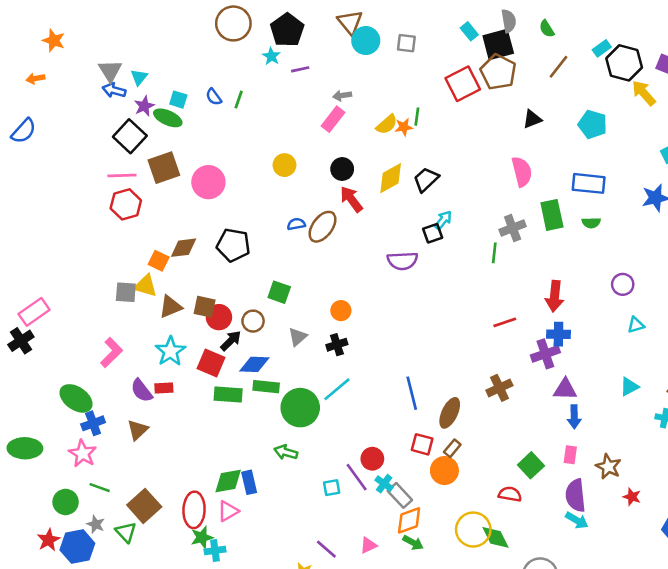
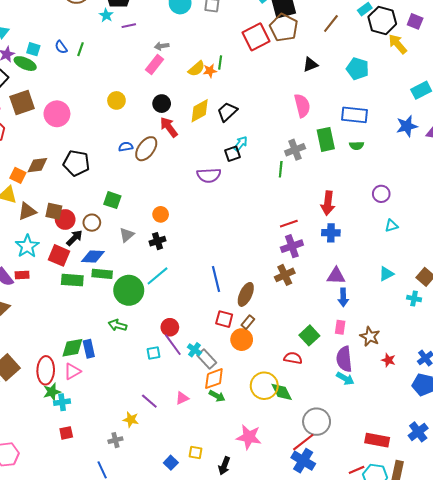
purple cross: (545, 354) -> (292, 246), moved
red circle: (372, 459) -> (170, 327), moved

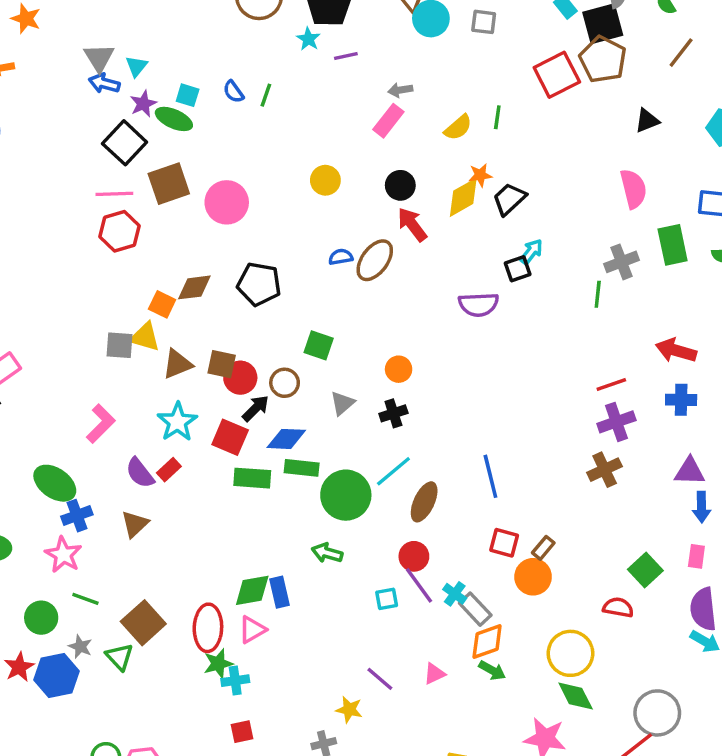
orange star: (210, 71) -> (480, 175), moved
red arrow: (328, 203) -> (676, 350), turned 100
red rectangle: (22, 275) -> (169, 470), turned -40
brown ellipse: (246, 294) -> (424, 502), moved
green diamond: (282, 392) -> (576, 696), moved

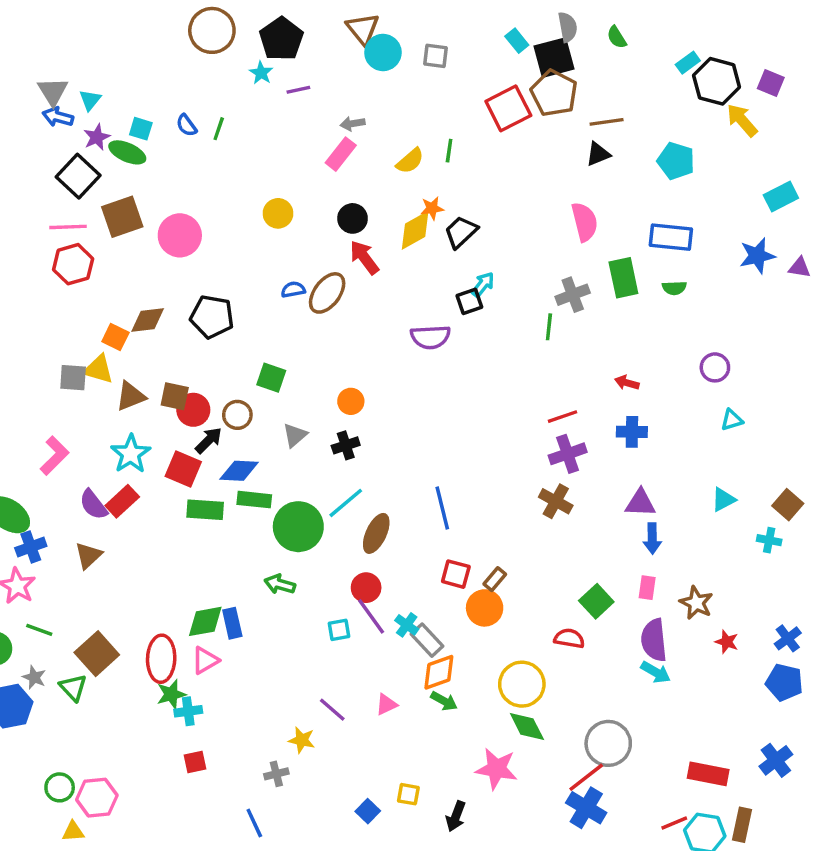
brown line: (681, 53) -> (607, 122), moved, turned 44
red arrow: (676, 350) -> (627, 383), size x0.6
red rectangle: (169, 470) -> (122, 501), size x1.4
brown cross: (605, 470) -> (556, 501), turned -36

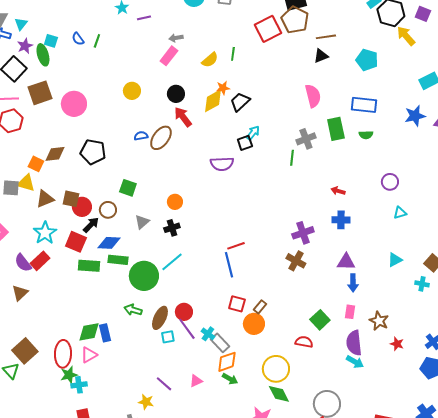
green ellipse: (127, 152) -> (43, 55), turned 50
red line: (562, 417) -> (236, 246), moved
brown ellipse: (376, 533) -> (160, 318), moved

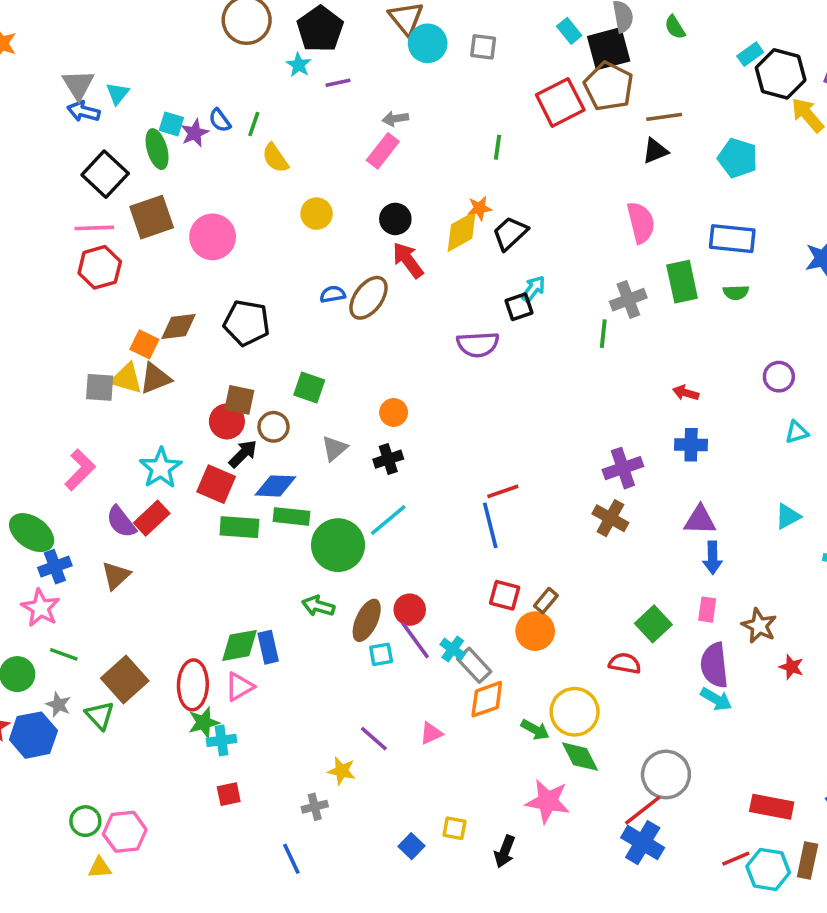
purple star: (25, 46) -> (195, 133), moved
yellow semicircle: (210, 60) -> (275, 158), moved, turned 96
brown triangle: (45, 199) -> (155, 378), moved
brown square: (71, 199) -> (239, 400), moved
green arrow: (230, 379) -> (535, 730), moved

